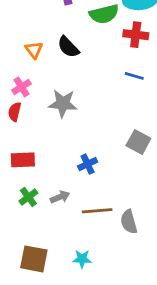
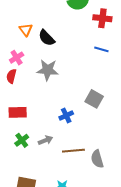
black semicircle: (68, 47) -> (47, 38), moved
gray square: (138, 142) -> (94, 99), moved

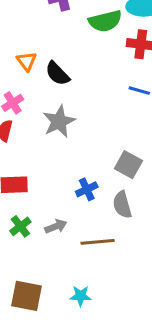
gray star: (48, 70) -> (59, 121), turned -30
gray semicircle: (97, 159) -> (122, 205), moved

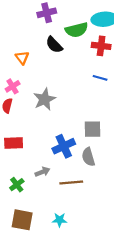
black semicircle: (57, 74) -> (54, 45), moved
gray square: (128, 165) -> (93, 129), turned -30
blue cross: (87, 189) -> (64, 146), size x1.5
green cross: (20, 226) -> (17, 185), moved

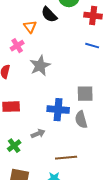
orange triangle: (22, 58) -> (30, 27), moved
pink cross: (13, 86) -> (17, 46), moved
blue cross: (64, 146) -> (58, 110), turned 30
brown line: (71, 182) -> (66, 158), moved

